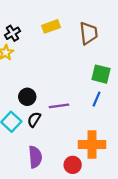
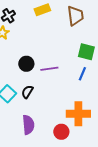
black circle: (27, 97) -> (26, 64), moved
purple line: (59, 106) -> (49, 69), moved

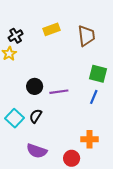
orange cross: (78, 114) -> (90, 139), size x0.7
purple semicircle: (28, 125) -> (37, 151), turned 114

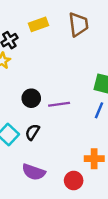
yellow rectangle: (52, 29) -> (39, 24), moved
brown trapezoid: (86, 36) -> (78, 24), moved

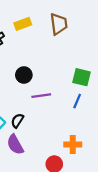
black circle: (31, 98) -> (24, 75), moved
purple semicircle: (34, 172) -> (15, 145), moved, turned 42

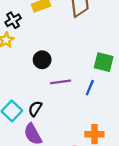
blue line: (77, 101) -> (90, 88), moved

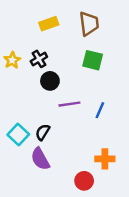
black cross: (13, 20) -> (39, 59), moved
green square: (104, 62) -> (93, 60), moved

